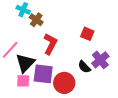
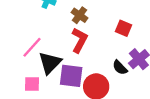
brown cross: (36, 20) -> (80, 15), moved
pink square: (23, 81) -> (32, 84), moved

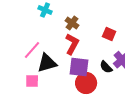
black triangle: (50, 63) -> (47, 63), turned 30
purple square: (71, 76) -> (79, 67), moved

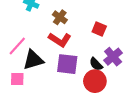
red L-shape: (72, 44) -> (60, 40), turned 95
red circle: (86, 83) -> (95, 81), moved

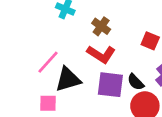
black semicircle: (96, 64) -> (136, 82), moved

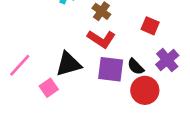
pink line: (48, 62) -> (20, 65), moved
pink square: (48, 103) -> (49, 88), turned -36

